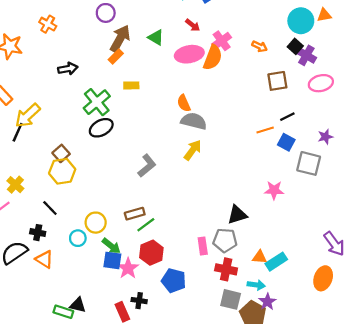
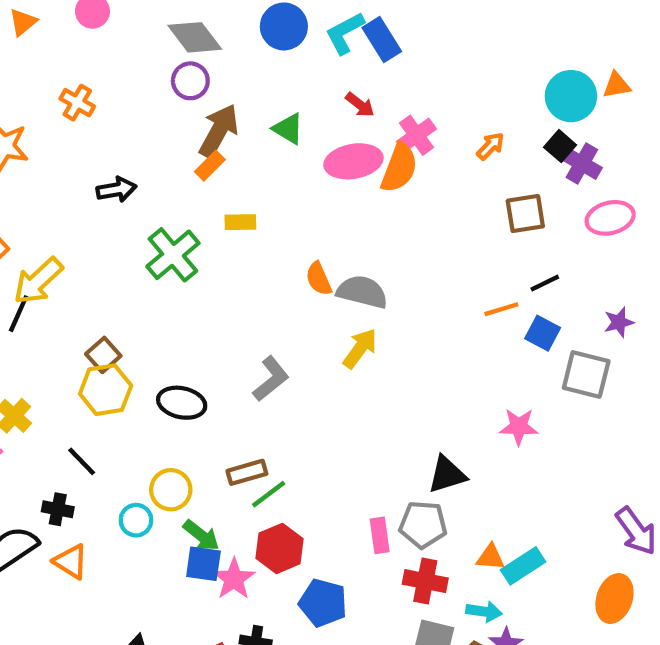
orange arrow: (260, 46) -> (490, 146), turned -72
orange semicircle: (184, 103) -> (319, 279), moved
black ellipse: (101, 128) -> (182, 403), moved, turned 40

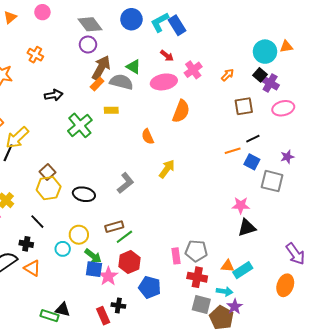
orange semicircle: (399, 168) -> (181, 111), moved
gray semicircle: (362, 292) -> (121, 82), moved
black triangle: (447, 475) -> (247, 228), moved

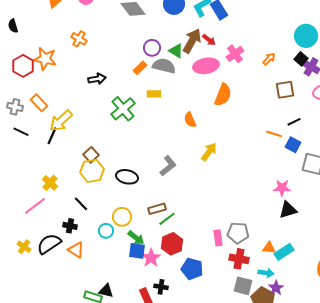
purple circle: (88, 45) -> (152, 48), moved
brown arrow: (101, 68) -> (192, 41), moved
orange line: (233, 151) -> (274, 134), turned 35

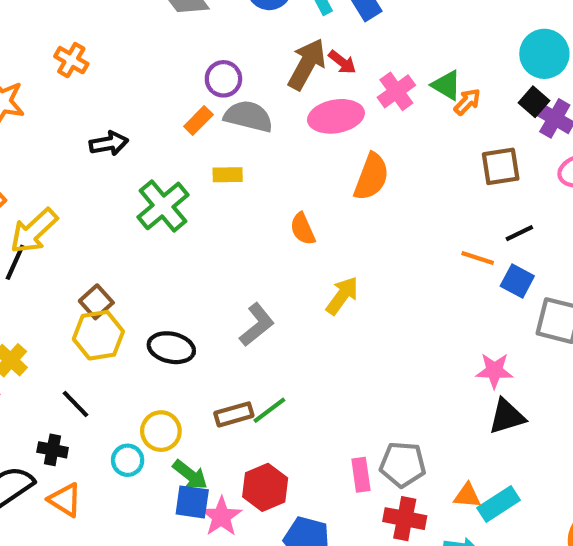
green triangle: (176, 51) -> (446, 85), moved
green line: (167, 219) -> (269, 410), moved

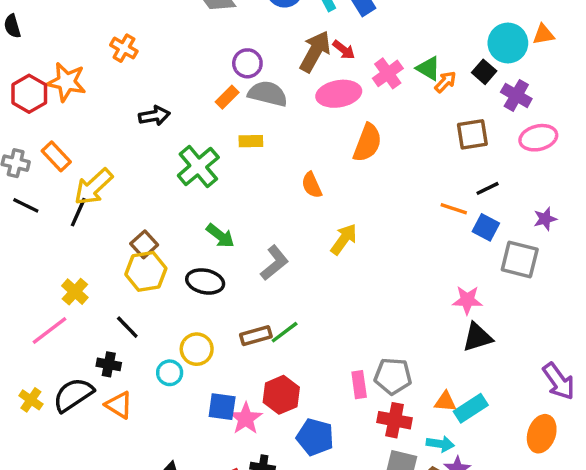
black square: (534, 102) -> (484, 72), moved
green arrow: (190, 475) -> (220, 236), moved

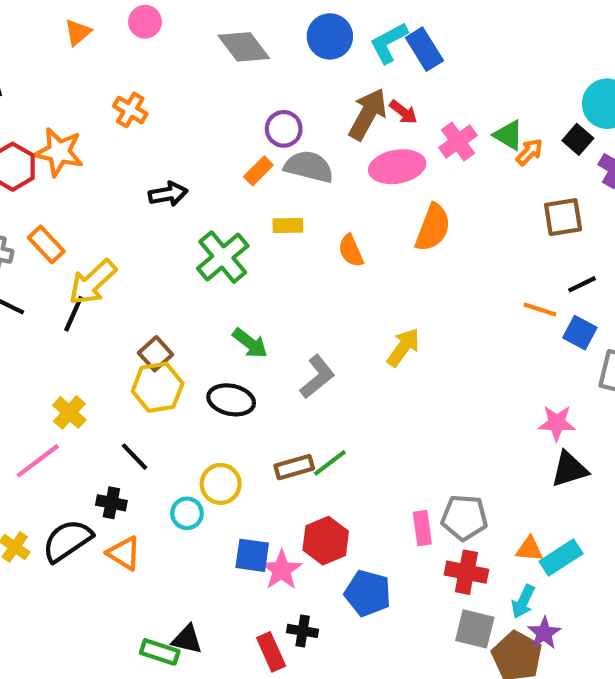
orange semicircle: (312, 185) -> (351, 251), moved
cyan arrow: (440, 444) -> (523, 602), turned 108

